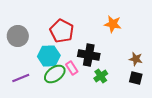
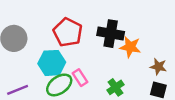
orange star: (113, 24) -> (130, 47), moved
black cross: (89, 55) -> (111, 34), moved

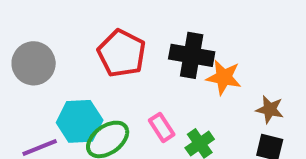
cyan hexagon: (52, 63) -> (80, 121), moved
pink rectangle: (80, 78) -> (162, 127), moved

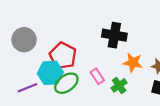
red pentagon: (122, 53) -> (63, 56), moved
orange star: (224, 77) -> (133, 63), moved

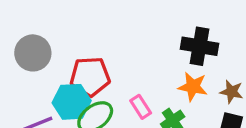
black cross: (114, 35) -> (200, 46), moved
red pentagon: (63, 56) -> (90, 77), turned -30

